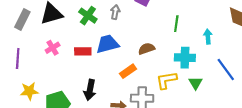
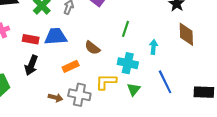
brown semicircle: (146, 49) -> (92, 48), turned -133
black arrow: (90, 90) -> (31, 65), moved

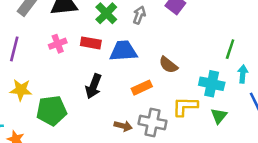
green line: (125, 29) -> (230, 49), moved
red rectangle: (31, 39) -> (91, 43), moved
cyan arrow: (154, 47) -> (243, 74), moved

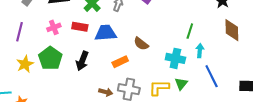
yellow star: (21, 90) -> (25, 64), turned -30
yellow L-shape: (185, 106) -> (159, 88), moved
green pentagon: (52, 111) -> (50, 58), moved, turned -30

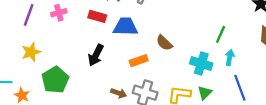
pink cross: (54, 27) -> (59, 13), moved
green pentagon: (50, 58) -> (55, 80), moved

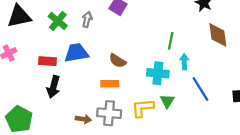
red rectangle: (97, 16) -> (48, 61), moved
orange rectangle: (139, 61) -> (110, 84), moved, turned 30

